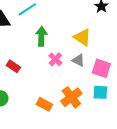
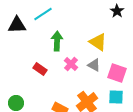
red rectangle: (13, 66) -> (40, 69), moved

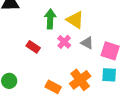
yellow triangle: (98, 42) -> (75, 20), moved

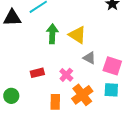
pink cross: (64, 42) -> (66, 75), moved
red rectangle: (33, 47) -> (37, 73), moved, turned -48
orange rectangle: (53, 87) -> (55, 102), turned 63

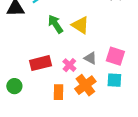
green arrow: (52, 34) -> (55, 24), turned -36
gray triangle: (89, 58) -> (90, 58), moved
red rectangle: (37, 73) -> (40, 63), size x1.5

